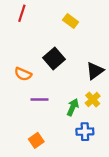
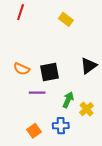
black square: (54, 59) -> (49, 72), moved, turned 30
yellow cross: (93, 100) -> (87, 109), moved
blue cross: (85, 132) -> (61, 126), moved

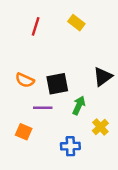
red line: (21, 12) -> (36, 26), moved
green arrow: (68, 100) -> (79, 105), moved
orange square: (34, 131) -> (24, 132), moved, turned -32

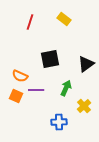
orange semicircle: (25, 80) -> (20, 76), moved
black square: (57, 84) -> (50, 59), moved
orange square: (24, 132) -> (16, 96), moved

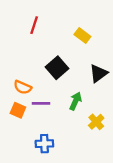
yellow rectangle: (64, 19) -> (82, 35), moved
black square: (50, 59) -> (57, 68), turned -30
blue cross: (59, 122) -> (44, 144), moved

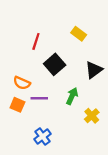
red line: (34, 25) -> (36, 41), moved
blue cross: (44, 144) -> (43, 136), turned -35

